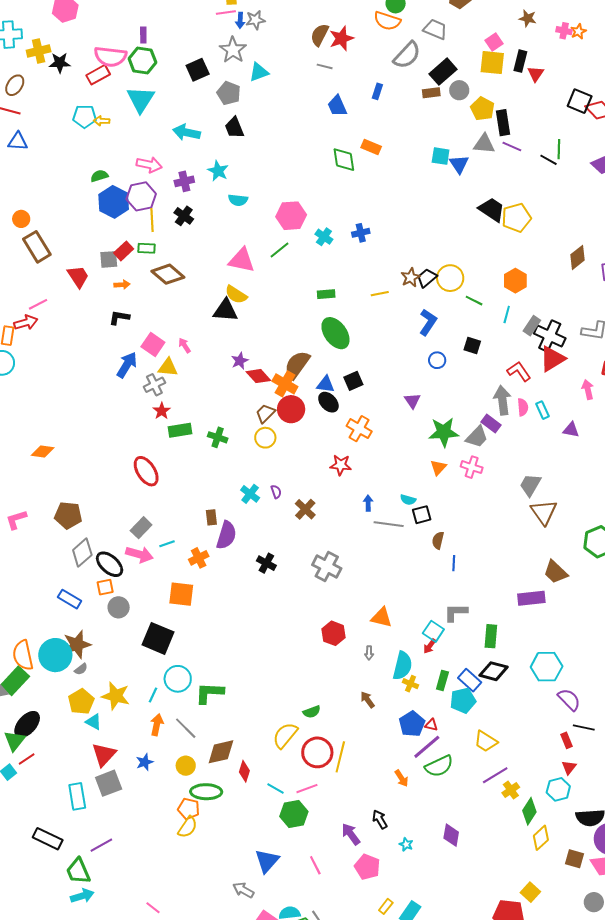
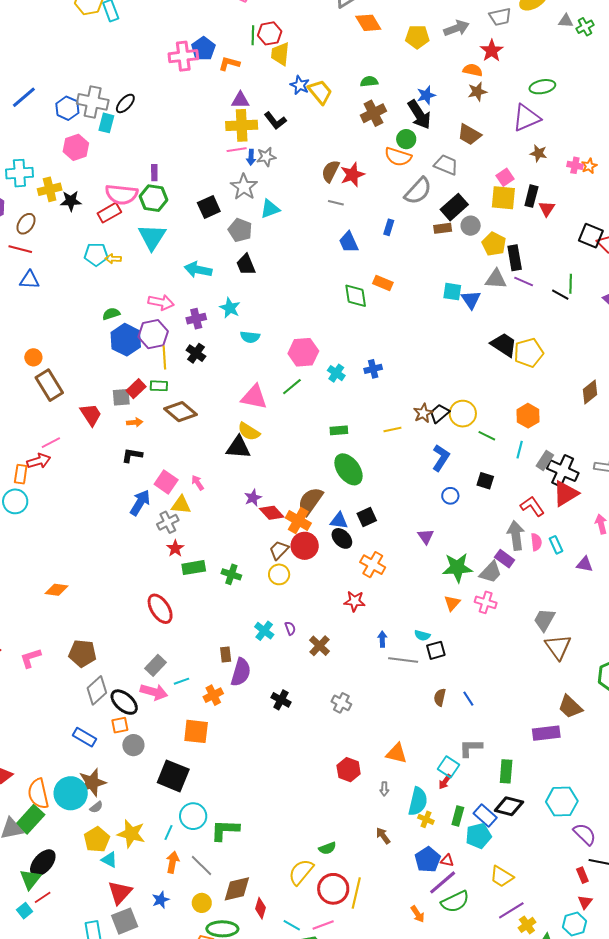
brown semicircle: (438, 540) -> (440, 697), moved
blue line: (454, 563) -> (468, 699), turned -35
gray cross: (327, 567) -> (341, 703), size x0.7

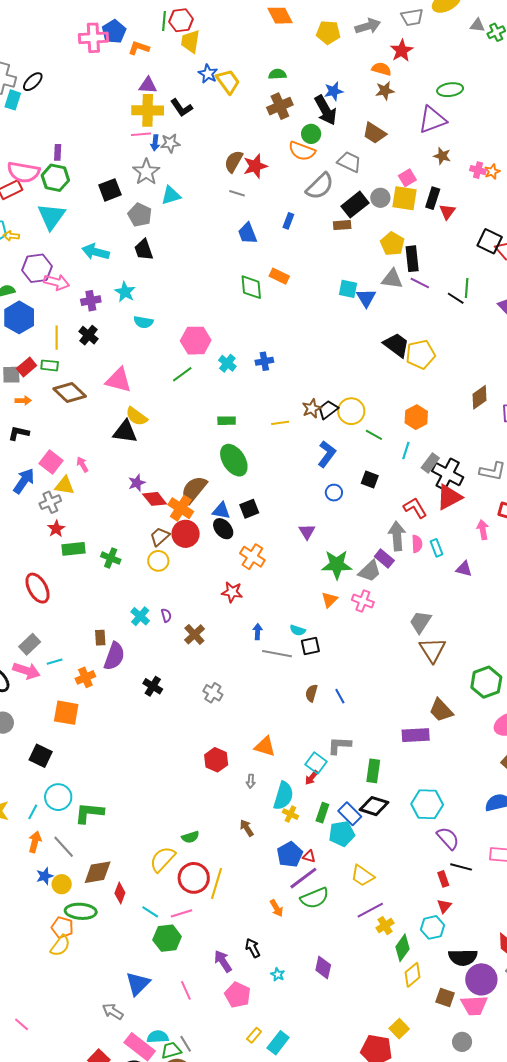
gray circle: (471, 226) -> (380, 198), moved
purple hexagon: (153, 334) -> (37, 268), moved
pink triangle: (254, 397) -> (119, 380), moved
black square: (173, 776) -> (41, 756), size x0.7
blue star: (161, 900) -> (45, 876), moved

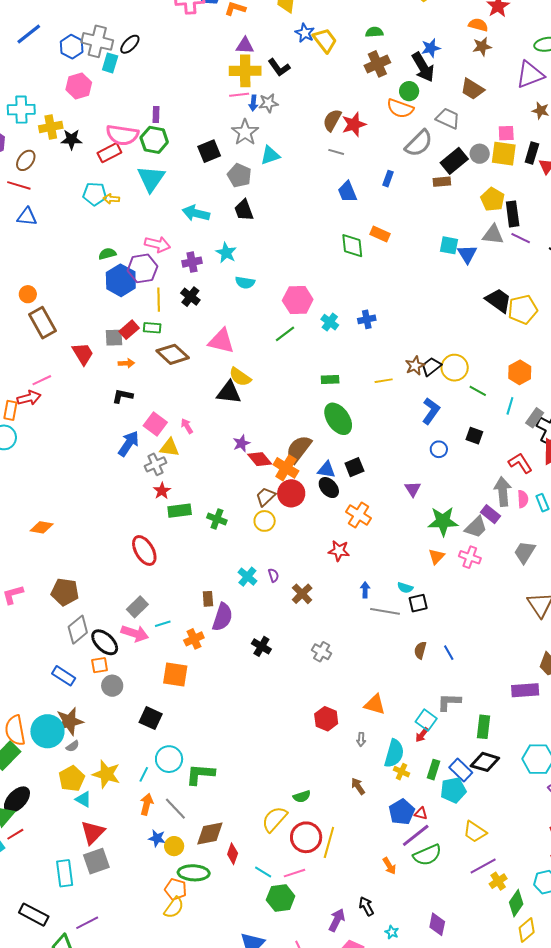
pink square: (407, 178) -> (506, 133), turned 30
purple hexagon: (37, 268) -> (142, 268), moved
gray trapezoid: (420, 622) -> (525, 552), moved
blue star: (45, 876) -> (157, 838), turned 30
purple arrow: (223, 961) -> (337, 920), turned 60

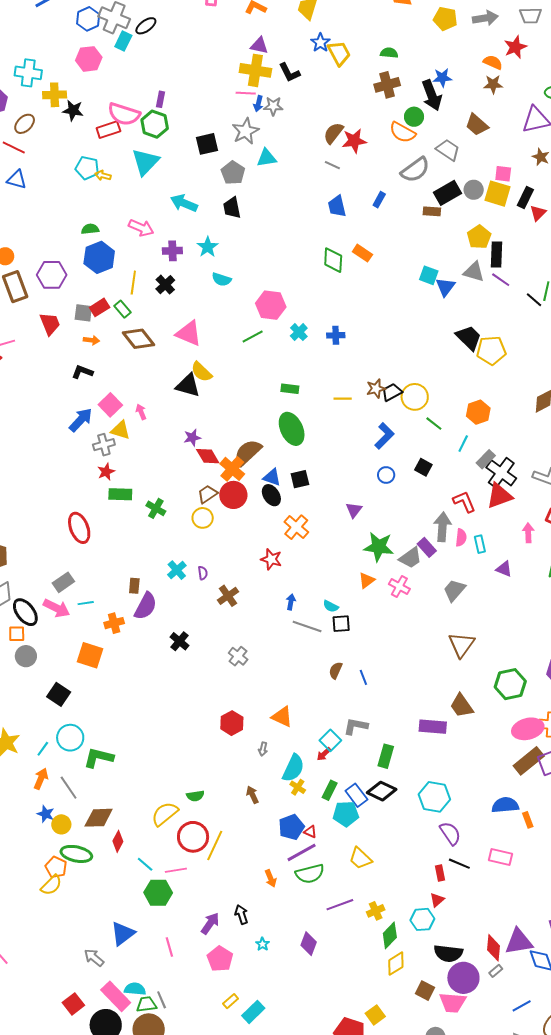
purple hexagon: (142, 268) -> (52, 275), moved
green rectangle: (152, 328) -> (122, 309), turned 36
purple line: (483, 866) -> (340, 905), moved

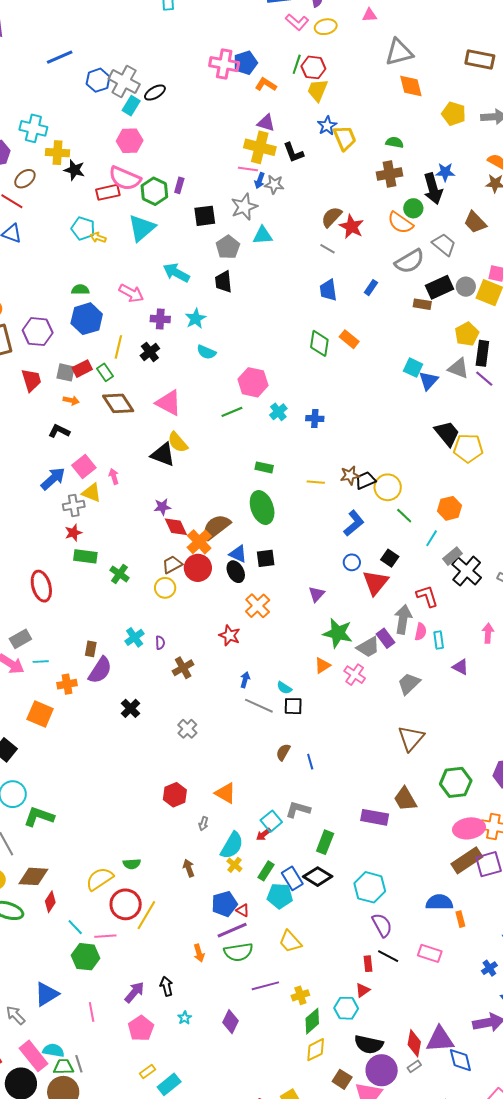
pink hexagon: (89, 59) -> (130, 141), moved
purple rectangle: (160, 99) -> (179, 185), moved
red star: (354, 141) -> (352, 227), turned 30
red triangle: (499, 496) -> (375, 583), moved, turned -36

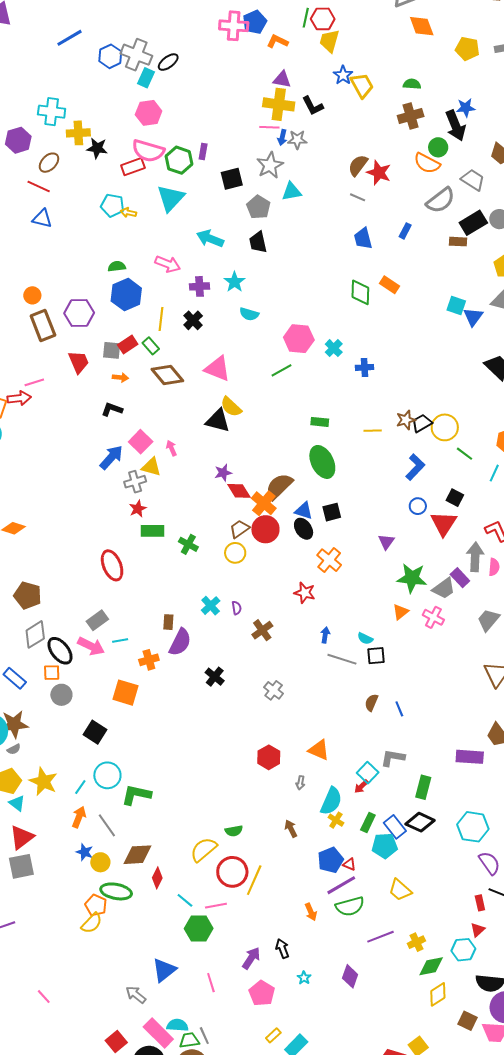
cyan cross: (278, 412) -> (334, 348), moved
green diamond: (312, 1021) -> (431, 966), turned 36

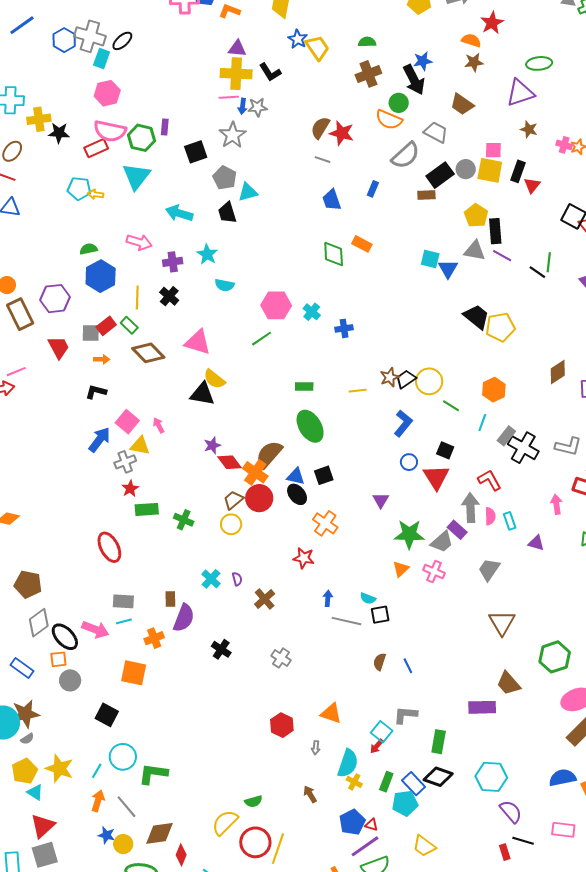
cyan triangle: (292, 192) -> (248, 192), moved
gray rectangle: (97, 620) -> (123, 601), moved, turned 45

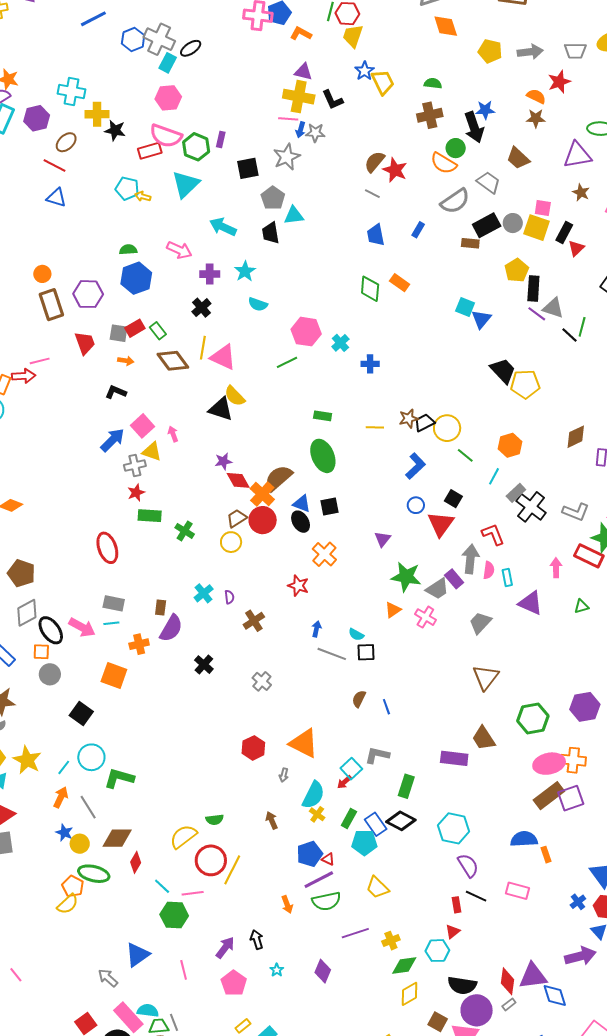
gray triangle: (475, 251) -> (553, 308), moved
yellow line: (137, 298) -> (203, 348), moved
purple triangle: (536, 543) -> (531, 603), size x1.5
orange triangle: (331, 713) -> (304, 743), size x1.4

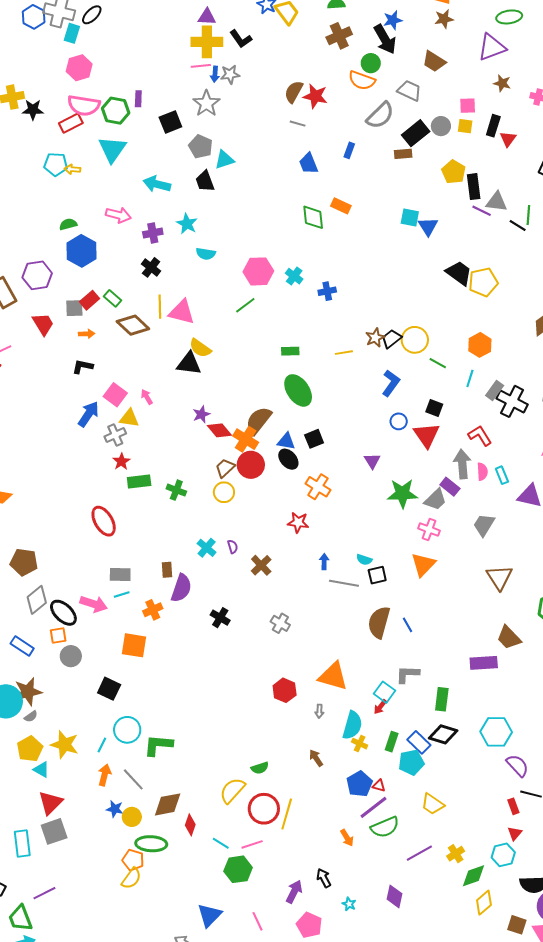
yellow square: (537, 228) -> (465, 126), size x0.6
orange triangle: (393, 610) -> (423, 564), moved, size x1.5
brown semicircle: (359, 699) -> (379, 622), size x1.8

